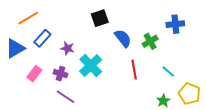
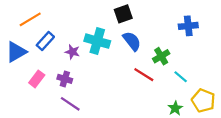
black square: (100, 18) -> (123, 14), moved
green cross: (150, 41) -> (161, 56), moved
cyan cross: (91, 65) -> (97, 41), moved, turned -30
red line: (134, 70) -> (144, 75), turned -48

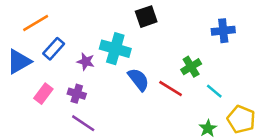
blue semicircle: (132, 41) -> (138, 80), moved

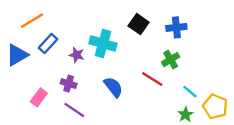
black square: (146, 17) -> (139, 24), moved, turned -36
blue cross: (223, 31) -> (176, 27), moved
blue semicircle: (138, 80) -> (113, 87), moved
cyan line: (214, 91) -> (190, 92), moved
pink rectangle: (43, 94) -> (39, 97), moved

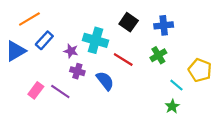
red line: (152, 79) -> (123, 60), moved
purple cross: (69, 84) -> (77, 71), moved
yellow pentagon: (215, 107) -> (200, 70), moved
purple line: (74, 110) -> (60, 91), moved

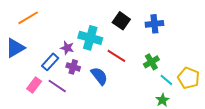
blue rectangle: (44, 40) -> (50, 62), moved
green cross: (158, 55) -> (151, 62), moved
yellow pentagon: (200, 70) -> (189, 78), moved

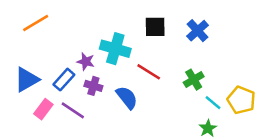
black square: (121, 21) -> (155, 27), turned -36
blue cross: (154, 24) -> (198, 31), turned -36
blue triangle: (15, 48) -> (27, 80), moved

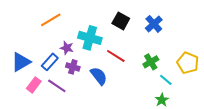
orange line: (36, 23) -> (51, 20), moved
black square: (155, 27) -> (121, 21), turned 30
yellow pentagon: (241, 100) -> (188, 63), moved

